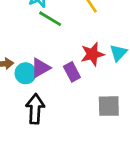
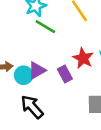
red star: (92, 54) -> (83, 58), turned -30
black arrow: (35, 109) -> (32, 107), turned -45

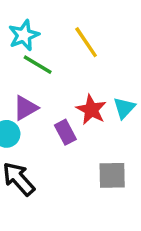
purple triangle: (37, 70) -> (26, 108), moved

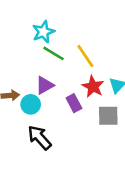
yellow line: (86, 42) -> (85, 56), moved
gray square: (112, 175) -> (108, 116), moved

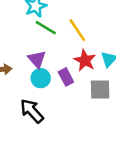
purple triangle: (45, 85) -> (37, 59), turned -42
cyan circle: (31, 104) -> (41, 78), moved

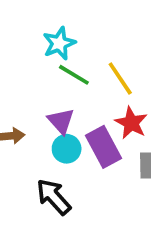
purple rectangle: (66, 77) -> (104, 147), size x1.5

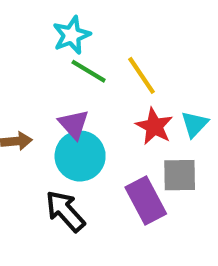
purple rectangle: (104, 147) -> (146, 201), moved
cyan circle: (67, 149) -> (80, 156), size x1.5

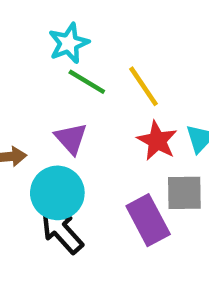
cyan circle: (80, 156) -> (57, 193), moved

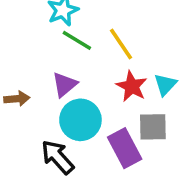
purple triangle: (71, 138) -> (65, 85), turned 32
cyan circle: (57, 193) -> (80, 120), moved

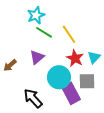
brown arrow: (17, 99) -> (10, 65), turned 144
cyan circle: (80, 120) -> (59, 77), moved

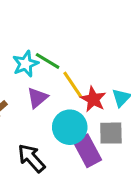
cyan star: (36, 15) -> (26, 64), moved
yellow line: (69, 34) -> (73, 84), moved

